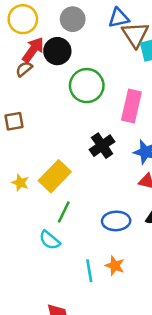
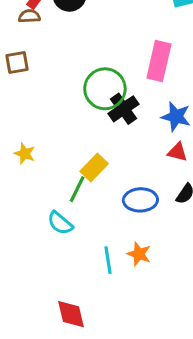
brown semicircle: (24, 69) -> (29, 16), turned 36
green circle: (87, 86) -> (105, 89), moved
brown square: (14, 121) -> (17, 63), moved
yellow rectangle: (55, 176) -> (94, 168), moved, size x0.7

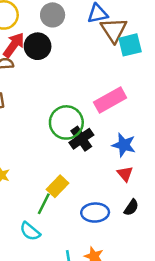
pink rectangle: (159, 61) -> (110, 100), turned 48
red triangle: (178, 152) -> (125, 174), turned 36

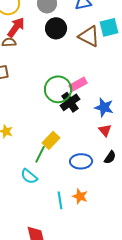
brown triangle: (114, 30) -> (89, 36), moved, turned -30
black circle: (38, 46) -> (56, 28), moved
pink rectangle: (110, 100) -> (78, 84), moved, size x0.7

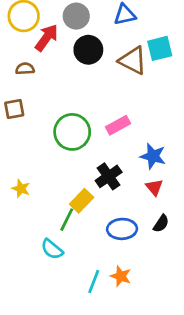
red arrow: (16, 27) -> (47, 38), moved
green circle: (58, 89) -> (72, 132), moved
black cross: (70, 102) -> (109, 176), moved
cyan line: (60, 200) -> (94, 282), turned 30

